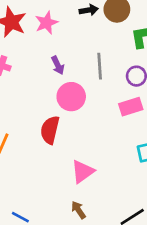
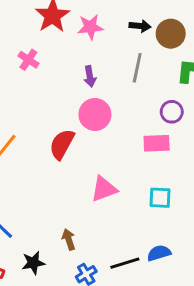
gray line: (100, 66) -> (137, 68), moved
pink triangle: (83, 171) -> (104, 189), moved

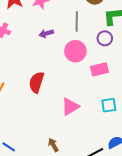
purple arrow: (90, 76) -> (46, 33), turned 96
purple circle: (172, 112) -> (105, 38), moved
pink circle: (95, 114) -> (75, 51), moved

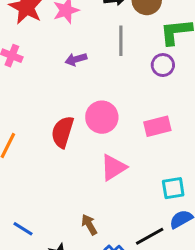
pink circle: (75, 51) -> (102, 117), moved
pink rectangle: (99, 69) -> (157, 126), moved
cyan square: (109, 105) -> (173, 188), moved

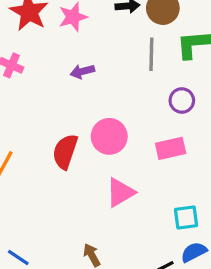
gray line: (121, 41) -> (151, 54), moved
purple circle: (163, 65) -> (182, 101), moved

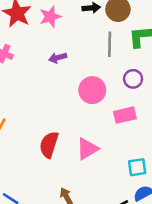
pink circle: (109, 136) -> (92, 90), moved
red semicircle: (65, 152) -> (49, 145), moved

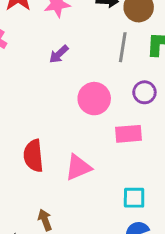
purple arrow: (58, 58) -> (59, 54), turned -36
red semicircle: (49, 145) -> (33, 156), turned -32

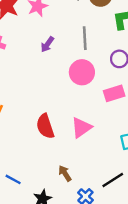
gray line: (123, 47) -> (85, 38), moved

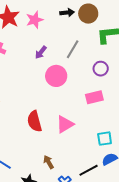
gray line: (85, 38) -> (73, 49), turned 30
pink circle: (82, 72) -> (56, 76), moved

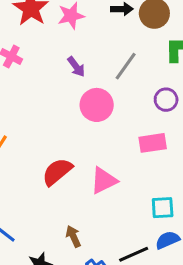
purple arrow: (41, 52) -> (76, 67), turned -80
red semicircle: (34, 121) -> (57, 172), turned 60

